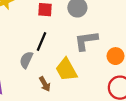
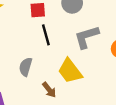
black line: (42, 41) -> (46, 35), moved, turned -30

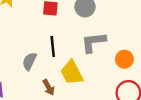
black line: (46, 35) -> (53, 46), moved

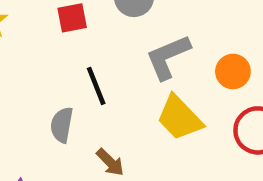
yellow trapezoid: (72, 73) -> (180, 118), moved

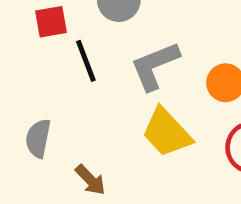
black line: (96, 86) -> (86, 61), moved

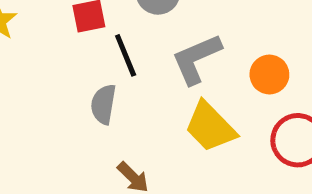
gray semicircle: (38, 138) -> (103, 104), moved

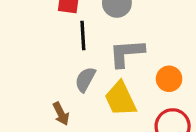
gray semicircle: (103, 104) -> (85, 79), moved

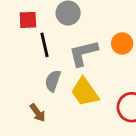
orange circle: (169, 79) -> (122, 43), moved

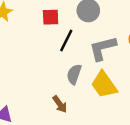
black line: (45, 45) -> (66, 40), turned 40

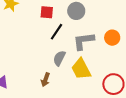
brown arrow: (60, 104) -> (46, 80), turned 48

